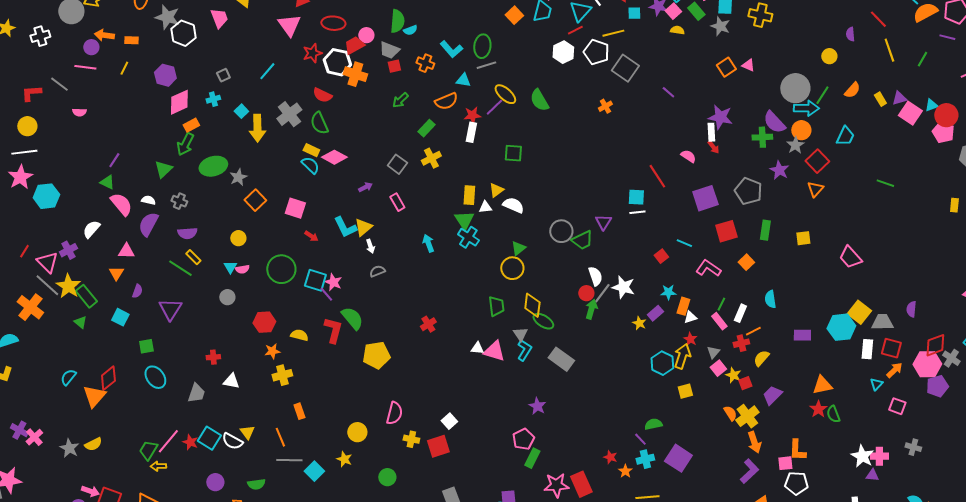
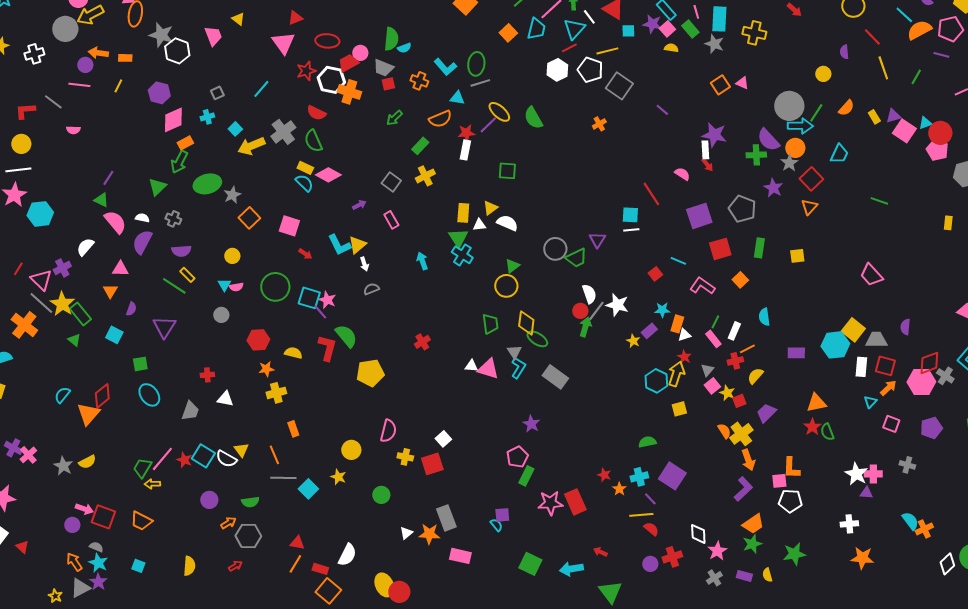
yellow arrow: (257, 128) -> (251, 146), turned 68
pink trapezoid: (850, 257) -> (871, 275), moved
purple pentagon: (937, 386) -> (931, 428), moved
purple line: (640, 439) -> (650, 499), moved

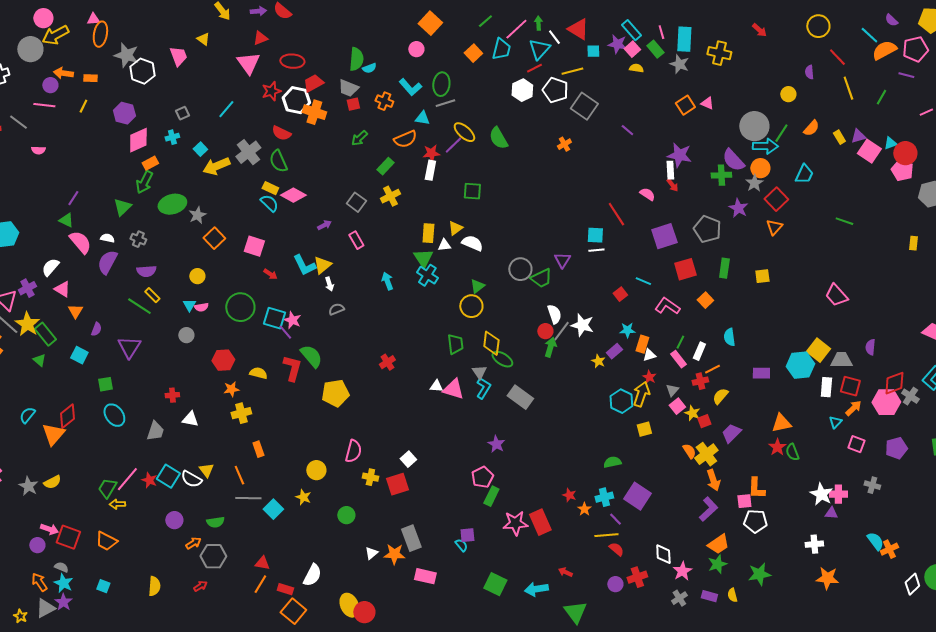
pink circle: (360, 53) -> (416, 49), moved
pink triangle: (120, 269) -> (62, 289), moved, turned 30

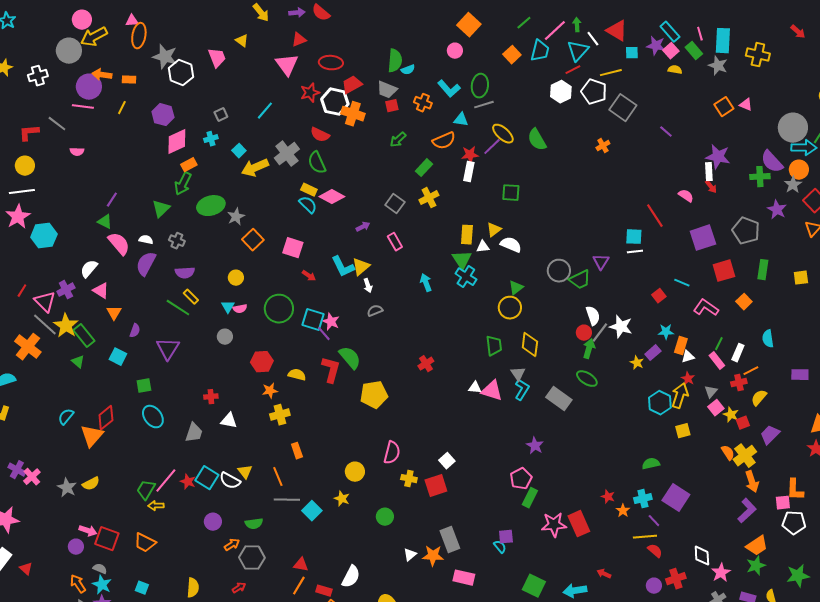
purple circle: (50, 85) -> (89, 87), size x1.6
green ellipse: (502, 359) -> (587, 379), moved

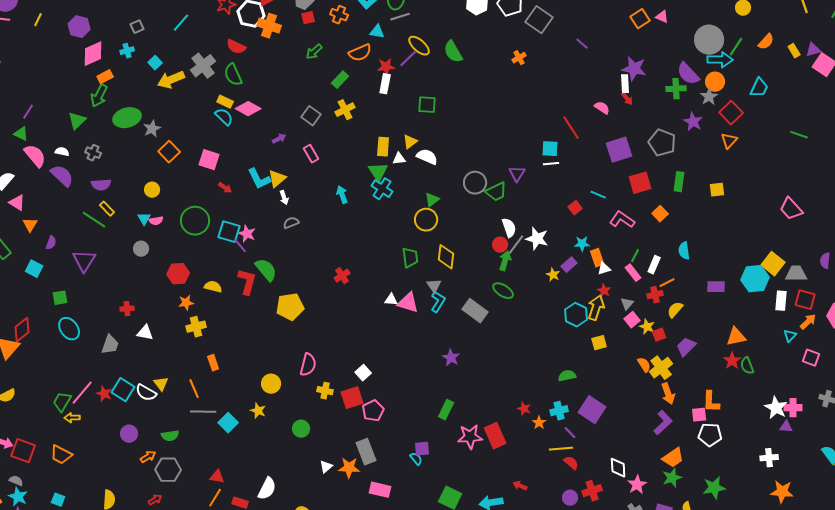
purple semicircle: (146, 264) -> (62, 176), turned 105
orange rectangle: (681, 346) -> (597, 258), turned -36
pink pentagon: (521, 479) -> (373, 411), moved

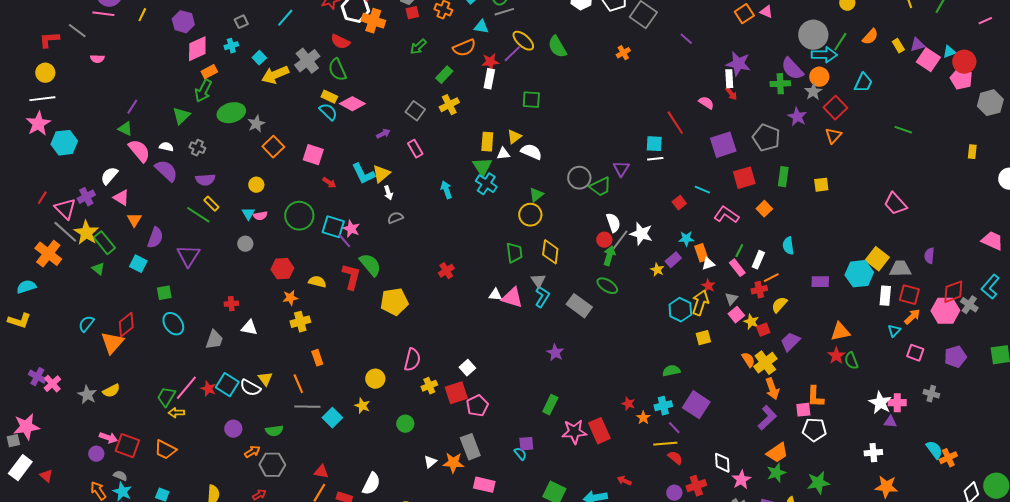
purple semicircle: (51, 243) -> (155, 238), size x1.5
yellow cross: (325, 391) -> (429, 386), turned -35

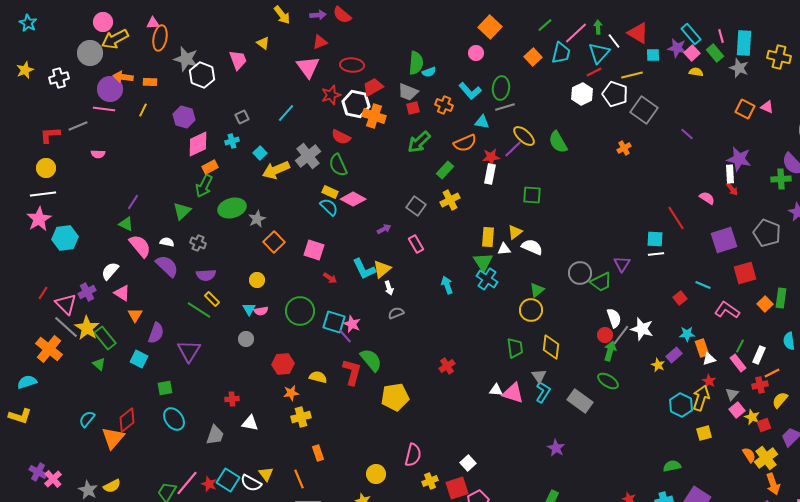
orange square: (744, 14) -> (745, 109), turned -30
gray line: (77, 31) -> (78, 126), turned -60
green arrow: (418, 47) -> (419, 142), size x1.4
green rectangle: (783, 177) -> (781, 298), moved

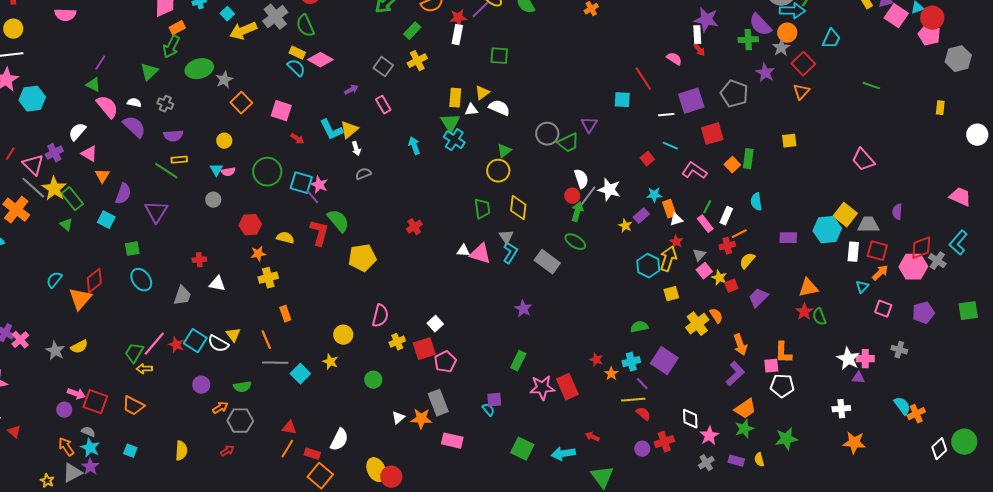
pink semicircle: (98, 154) -> (65, 15), size x1.5
white line: (656, 254) -> (666, 115), moved
yellow rectangle: (212, 299) -> (179, 160), turned -49
yellow cross: (766, 458) -> (697, 324), moved

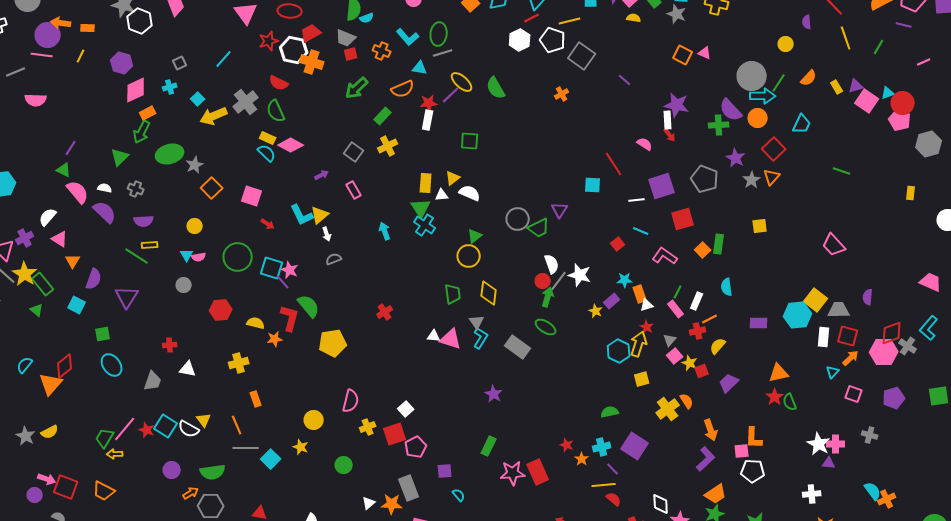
gray star: (781, 48) -> (752, 180), moved
orange star: (258, 254) -> (275, 339), moved
green semicircle: (242, 387) -> (213, 472), size x1.4
purple square: (494, 400) -> (445, 471), moved

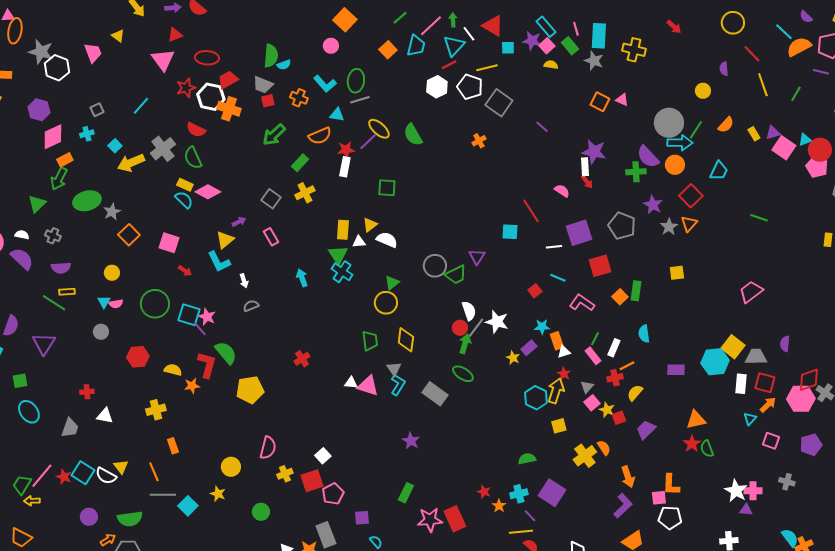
yellow triangle: (320, 215) -> (225, 240), moved
pink trapezoid: (834, 245) -> (751, 292), turned 95

